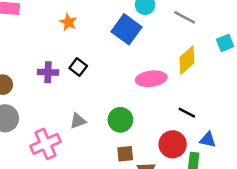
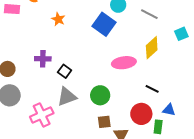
black square: (78, 67) -> (65, 71), moved
gray triangle: (78, 121) -> (67, 97), size x1.5

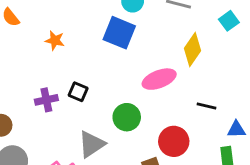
black square: (65, 71) -> (78, 92), moved
green circle: (100, 95) -> (127, 117), moved
red circle: (141, 114) -> (174, 141), moved

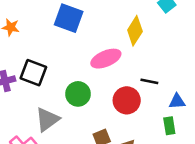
black square: (78, 92) -> (33, 73), size x1.5
red circle: (174, 141) -> (127, 100), moved

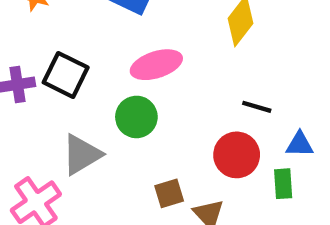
pink ellipse: (106, 59) -> (156, 65), moved
red circle: (127, 100) -> (237, 155), moved

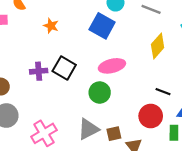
gray triangle: (82, 155) -> (88, 129), moved

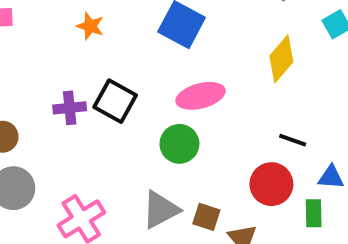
brown square: (114, 134) -> (206, 217), turned 32

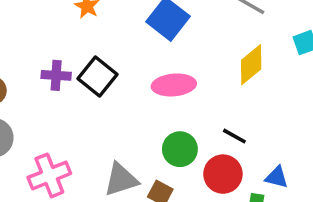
black line: (293, 140) -> (234, 136), moved
green circle: (179, 144) -> (180, 149), moved

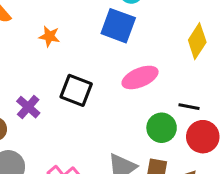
purple cross: (56, 75) -> (28, 107), moved, turned -35
black line: (234, 136) -> (189, 107), moved

